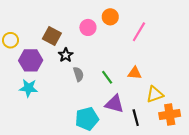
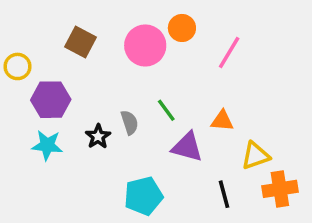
pink circle: (88, 27) -> (145, 45), size x1.5
brown square: (52, 36) -> (80, 42), moved
black star: (66, 55) -> (98, 136), moved
green line: (107, 77) -> (166, 110), moved
purple triangle: (114, 104) -> (187, 147), moved

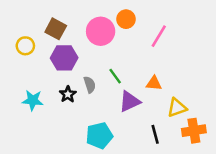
yellow circle: (18, 66) -> (25, 46), moved
purple hexagon: (51, 100) -> (64, 58), moved
purple triangle: (187, 147) -> (130, 102), turned -40

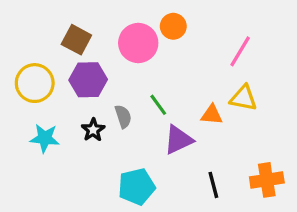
pink line: (159, 36) -> (240, 51), moved
yellow circle: (25, 46) -> (35, 83), moved, size x1.5
yellow triangle: (177, 108) -> (243, 98), moved, turned 30

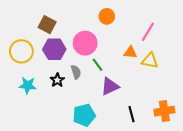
pink circle: (138, 43) -> (85, 43), moved
orange triangle: (212, 115) -> (130, 52), moved

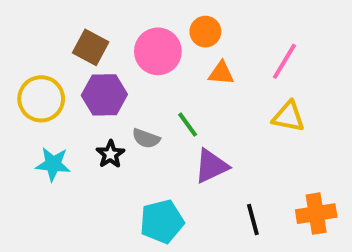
pink circle: (85, 43) -> (158, 51), moved
orange triangle: (130, 52) -> (221, 73), moved
gray semicircle: (76, 72) -> (146, 138), turned 128

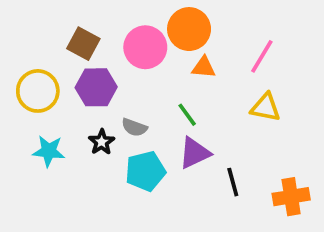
orange circle: (205, 32) -> (189, 29), size x1.5
green line: (188, 125) -> (187, 115), moved
black line: (253, 220) -> (233, 182), moved
cyan pentagon: (162, 221) -> (145, 171), moved

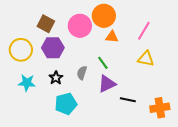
gray semicircle: (134, 127) -> (82, 73), moved, turned 88
cyan pentagon: (145, 171) -> (66, 104), moved
black line: (233, 182) -> (128, 100), turned -63

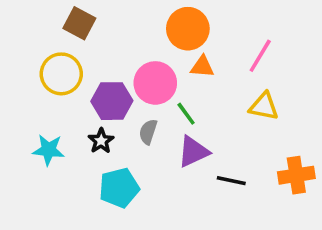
brown square: (46, 24) -> (79, 23), moved
pink circle: (80, 26) -> (155, 83), moved
purple hexagon: (53, 48) -> (112, 101), moved
yellow circle: (21, 50) -> (61, 74), moved
orange cross: (160, 108) -> (296, 175), moved

